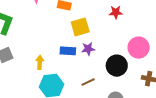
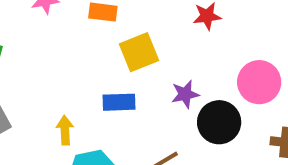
purple star: (88, 49) -> (185, 94), moved

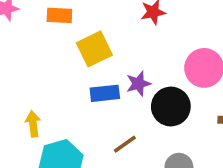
blue rectangle: (119, 102) -> (105, 93), moved

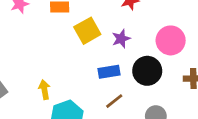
purple star: (138, 84) -> (121, 39), moved
blue rectangle: (105, 93) -> (109, 72), moved

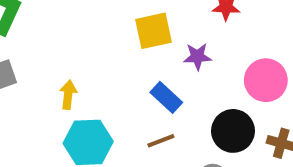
black circle: (147, 71) -> (233, 131), moved
blue rectangle: (109, 72) -> (166, 97), turned 35

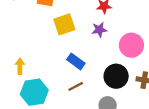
purple star: (197, 56) -> (99, 30), moved

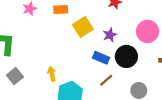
purple star: (99, 30) -> (110, 35), moved
black circle: (116, 76) -> (126, 56), moved

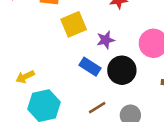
yellow arrow: (52, 74) -> (25, 77), turned -112
brown line: (106, 80) -> (97, 108), moved

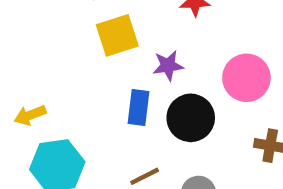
blue rectangle: (90, 67) -> (139, 108), turned 60

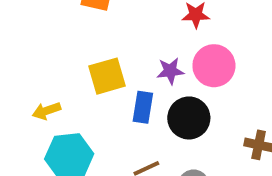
yellow square: (117, 35) -> (107, 76), moved
pink circle: (246, 78) -> (214, 66), moved

